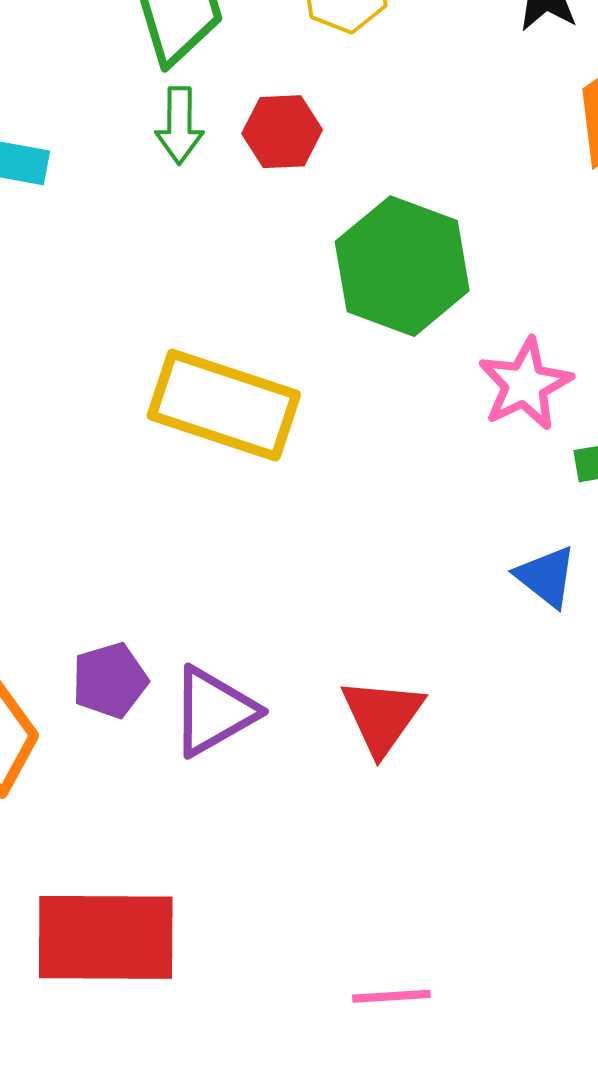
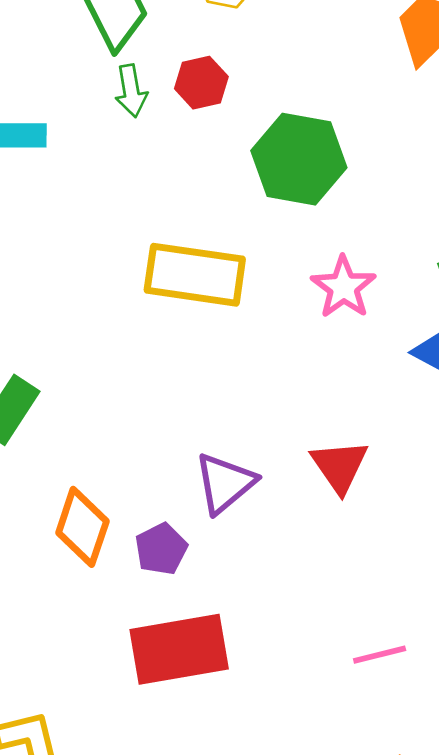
pink star: (525, 384) -> (344, 287), moved
purple pentagon: (110, 680) -> (161, 549), moved

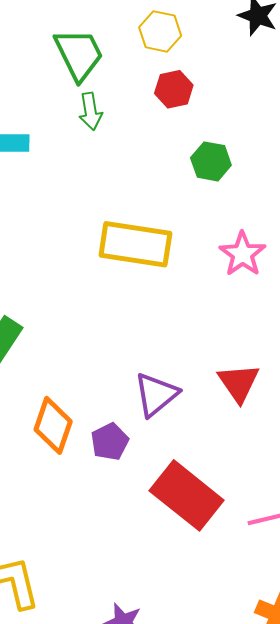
red hexagon: (201, 83) -> (174, 89), moved
green hexagon: (299, 159) -> (211, 161), size x0.6
red rectangle: (179, 649) -> (187, 495), moved, turned 48

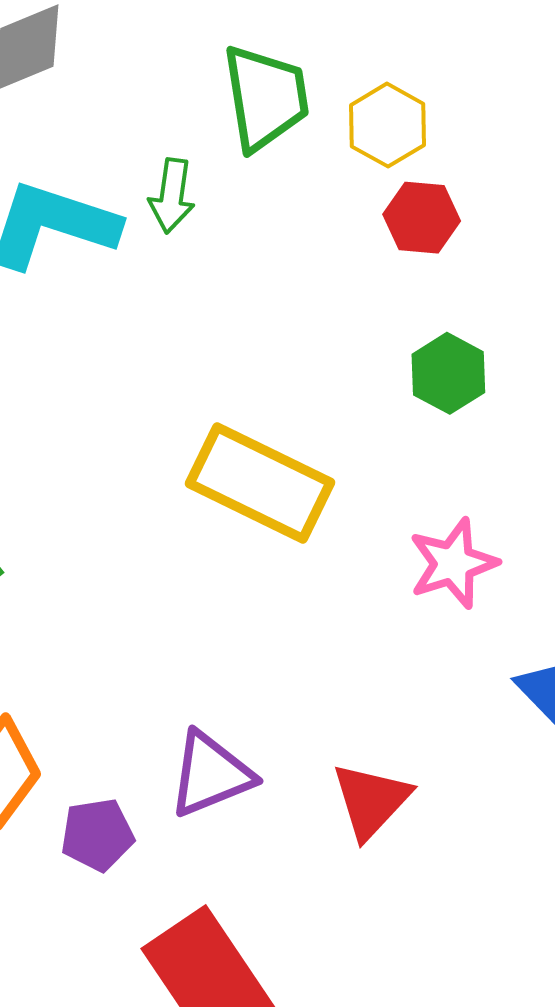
yellow hexagon: (160, 31) -> (388, 125), moved
green arrow: (90, 111) -> (172, 196), moved

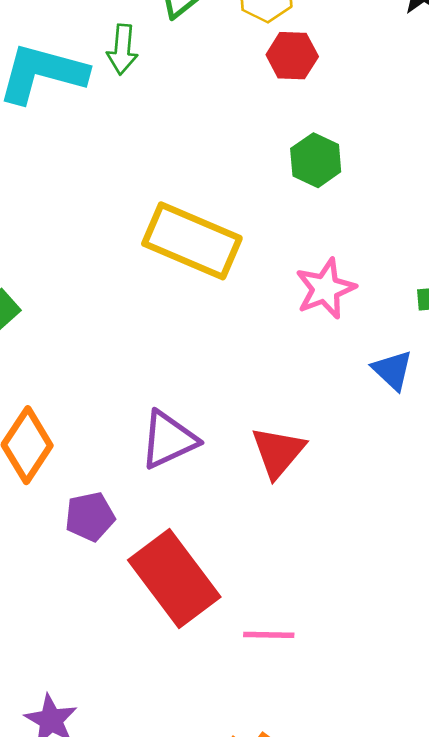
purple pentagon: (97, 835) -> (90, 517), moved

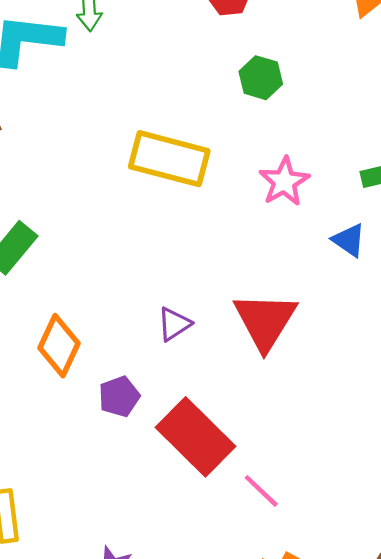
purple triangle: (169, 440) -> (174, 324), size x0.7
red triangle: (278, 452) -> (265, 321), size x1.4
pink line: (269, 635) -> (261, 491), moved, turned 51

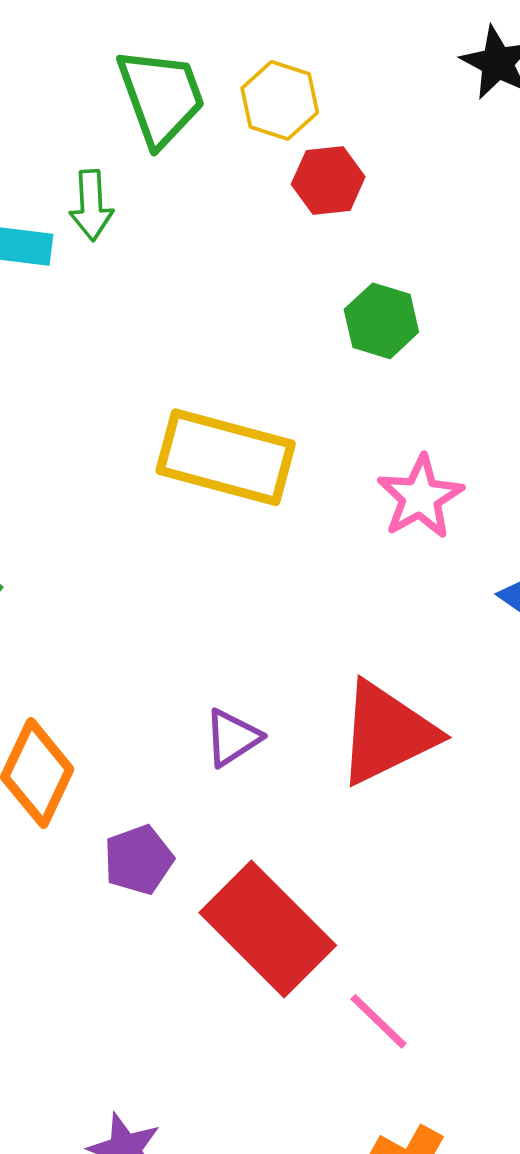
red triangle: (265, 321) -> (387, 733), turned 32

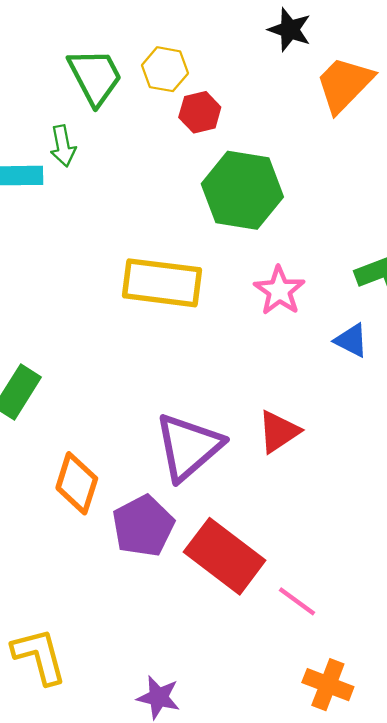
green hexagon: (381, 321) -> (242, 190), size x1.8
red triangle: (387, 733) -> (279, 432), size x0.7
purple triangle: (232, 738) -> (188, 447), size x2.0
purple pentagon: (139, 860) -> (143, 526), size x1.5

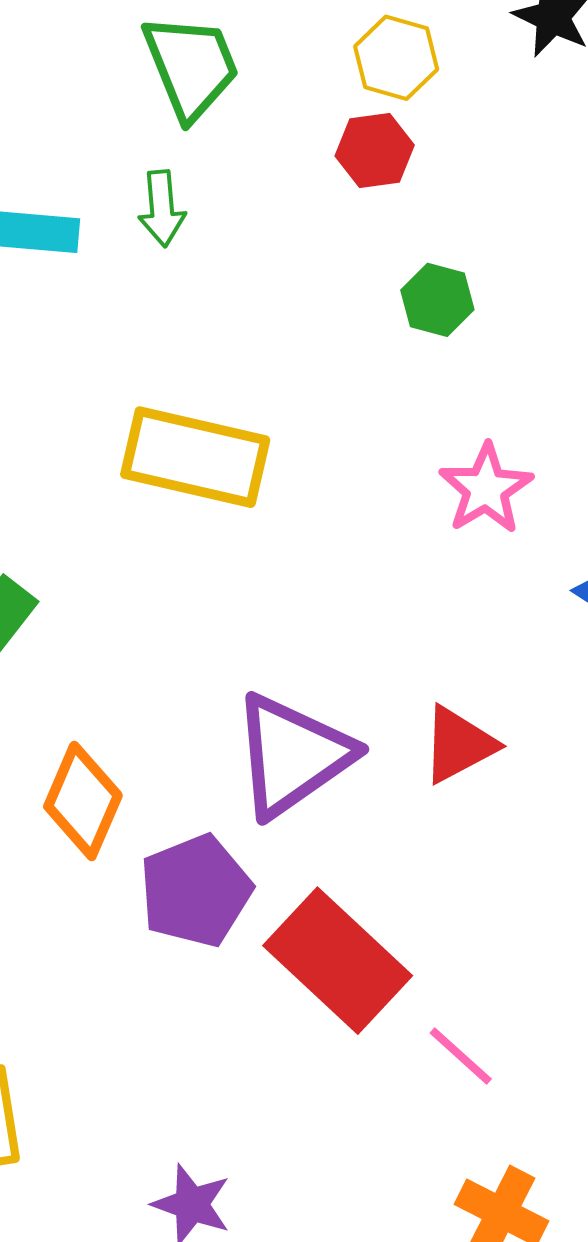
yellow hexagon: (165, 69) -> (396, 58), moved
green arrow: (63, 146) -> (162, 208), moved
green hexagon: (242, 190) -> (437, 300), size x0.5
yellow rectangle: (162, 283) -> (195, 457), moved

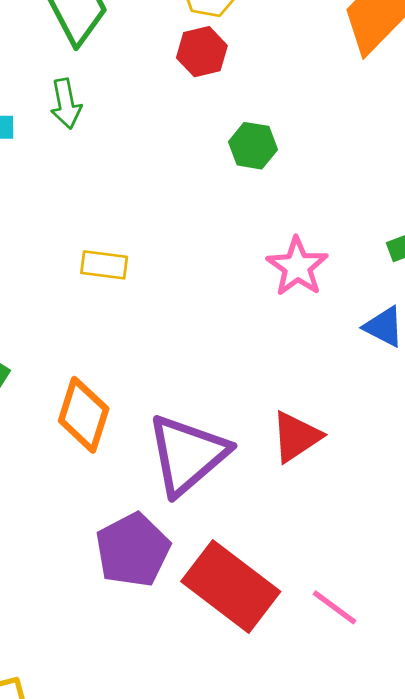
yellow rectangle: (195, 457) -> (104, 265), size x0.5
orange diamond: (83, 801) -> (84, 415), moved
pink line: (461, 1056) -> (334, 607), moved

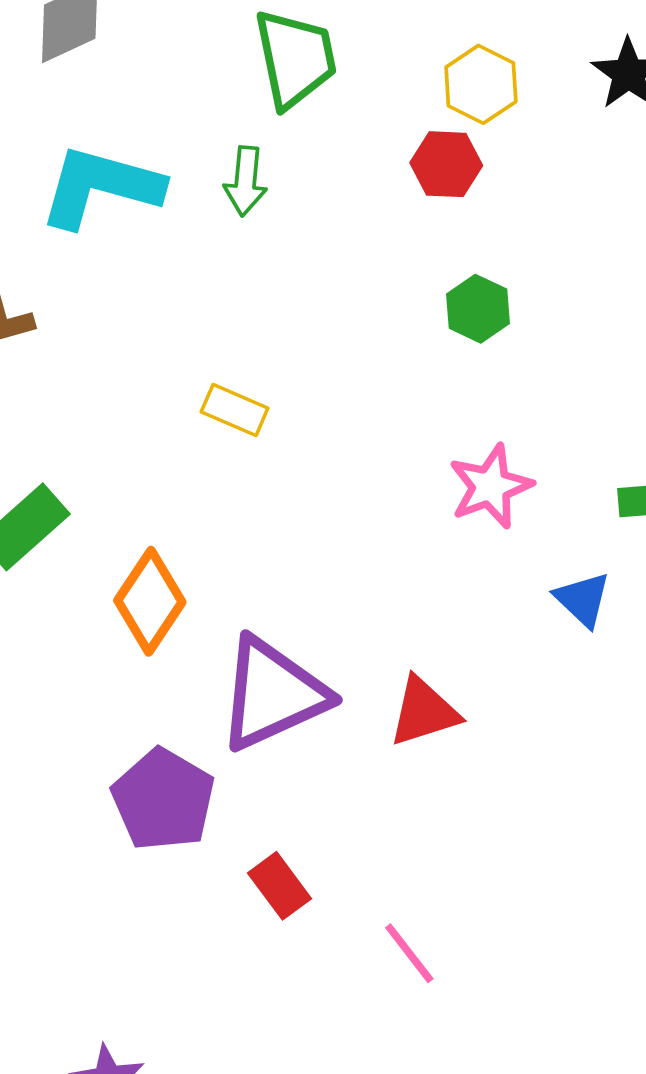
purple pentagon: (133, 550) -> (163, 800), turned -30
red rectangle: (231, 587) -> (279, 886), size x0.5

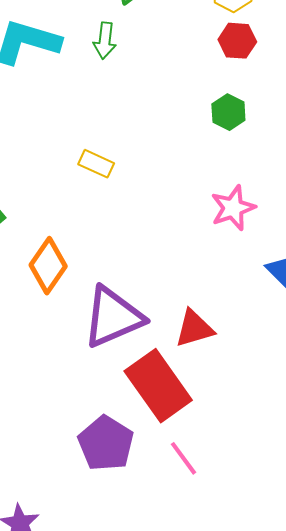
red hexagon: (446, 164) -> (237, 41), moved
purple pentagon: (163, 800) -> (106, 443), moved
red rectangle: (279, 886) -> (158, 386), moved, size x2.0

